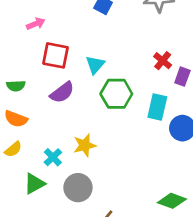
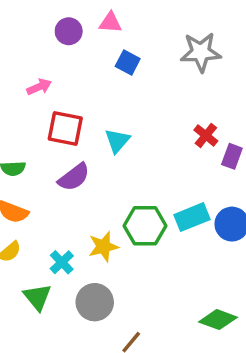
green hexagon: (116, 94) -> (145, 226), moved
cyan rectangle: (157, 107) -> (192, 217), moved, turned 55
green triangle: (34, 184) -> (37, 297), turned -40

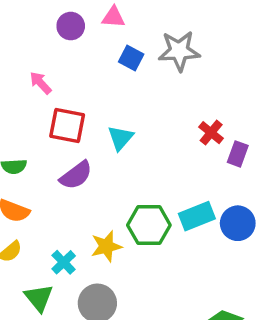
gray star: (201, 52) -> (179, 51), moved
pink arrow: (39, 87) -> (41, 83), turned -110

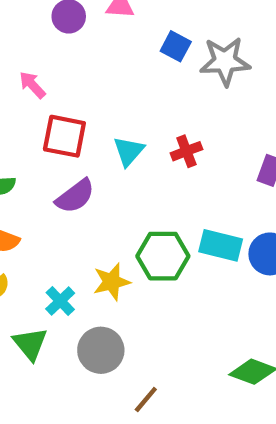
gray star: (179, 51) -> (225, 61), moved
blue square: (131, 58) -> (176, 46), moved
red cross: (211, 133) -> (186, 151), moved, turned 30
cyan rectangle: (197, 216) -> (221, 245), turned 36

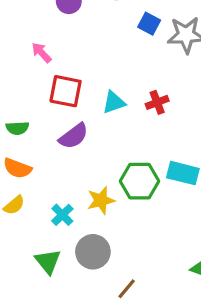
cyan triangle: (129, 151) -> (114, 102), turned 30
green triangle: (30, 344) -> (48, 261), moved

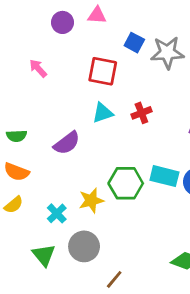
red square: (66, 91) -> (103, 71), moved

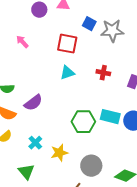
red cross: (141, 113) -> (103, 73), moved, turned 32
purple semicircle: (67, 143) -> (33, 103), moved
yellow star: (91, 200) -> (59, 153), moved
gray circle: (84, 246) -> (91, 166), moved

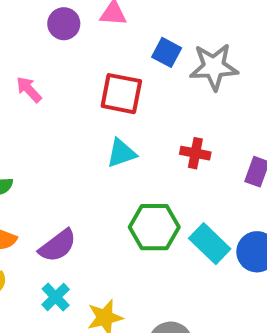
purple semicircle: (33, 103) -> (58, 246), moved
cyan rectangle: (110, 117) -> (210, 244), turned 30
green hexagon: (83, 122) -> (154, 227), moved

